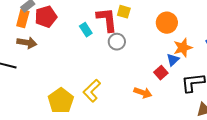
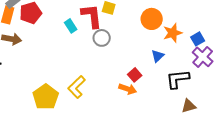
orange star: (183, 48) -> (173, 33), moved
red square: (161, 73) -> (135, 75), moved

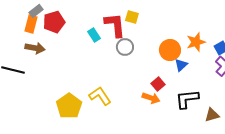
orange circle: (152, 19) -> (170, 50), moved
black L-shape: (178, 79) -> (187, 99), moved
yellow L-shape: (77, 87) -> (100, 96), turned 100

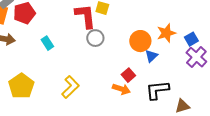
cyan rectangle: (94, 35) -> (47, 43), moved
yellow L-shape: (100, 96) -> (70, 87), turned 80
yellow pentagon: (69, 106) -> (21, 86), moved

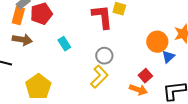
gray circle: (95, 38) -> (104, 56), moved
yellow L-shape: (70, 87) -> (99, 77), moved

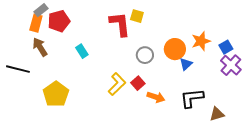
brown arrow: (22, 40) -> (40, 47), turned -132
gray circle: (104, 56) -> (145, 55), moved
red square: (145, 76) -> (138, 83), moved

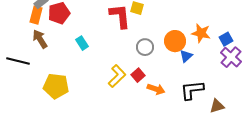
orange star: (201, 41) -> (201, 33), turned 30
yellow pentagon: (56, 94) -> (56, 86), turned -30

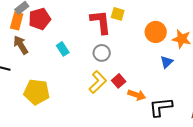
orange circle: (175, 41) -> (156, 32), moved
gray circle: (145, 47) -> (102, 53), moved
black L-shape: (192, 90) -> (161, 107), moved

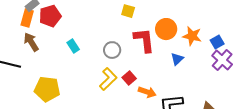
red L-shape: (101, 22) -> (144, 40), moved

